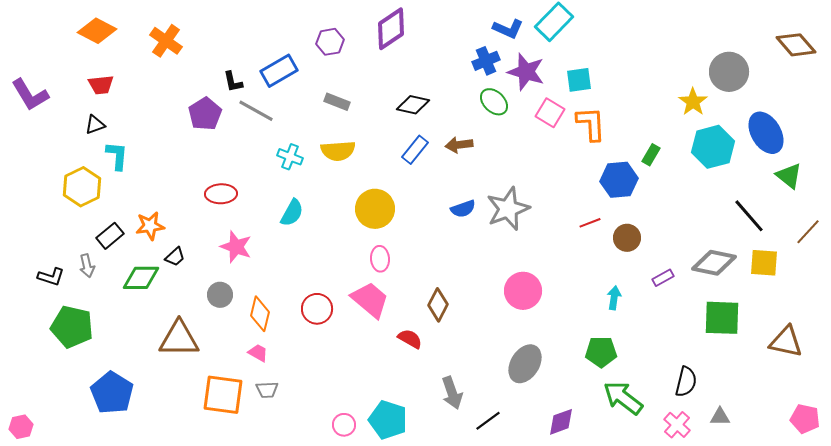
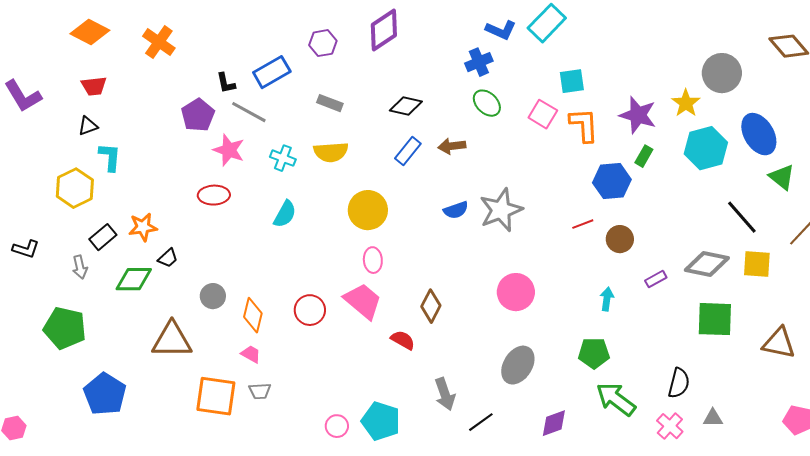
purple star: (526, 72) -> (638, 115), moved
pink star: (236, 247) -> (229, 150), moved
black L-shape: (51, 277) -> (26, 249), moved

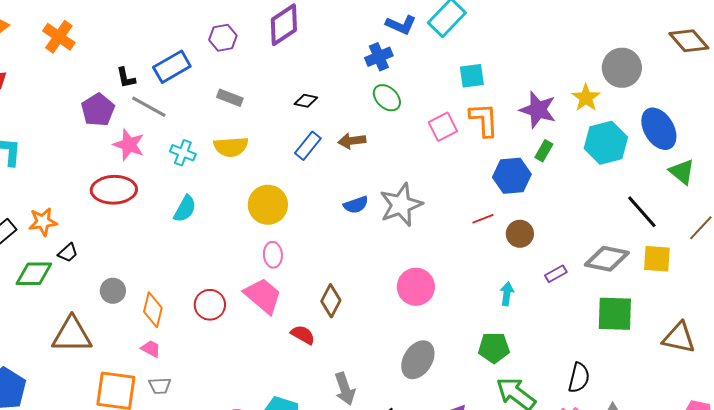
black diamond: (406, 106) -> (306, 101), size x0.7
pink square: (543, 114) -> (443, 127), moved, turned 32
red ellipse: (214, 195) -> (114, 190), size x1.4

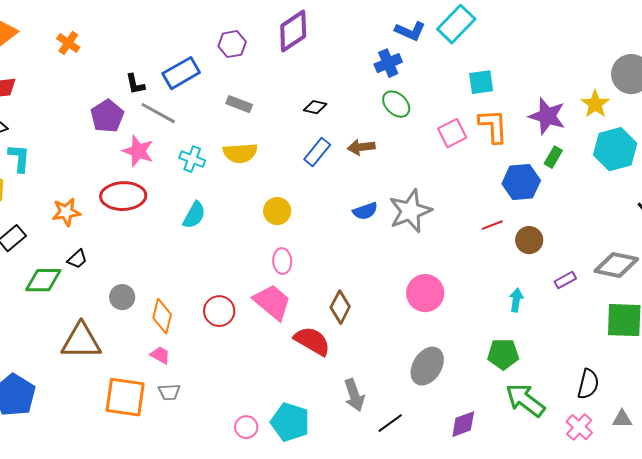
orange cross: (59, 37) -> (68, 43), size x0.7
yellow circle: (268, 205) -> (277, 211), size x0.7
orange star: (43, 222) -> (66, 212), moved
red semicircle: (303, 335) -> (312, 341), size x1.5

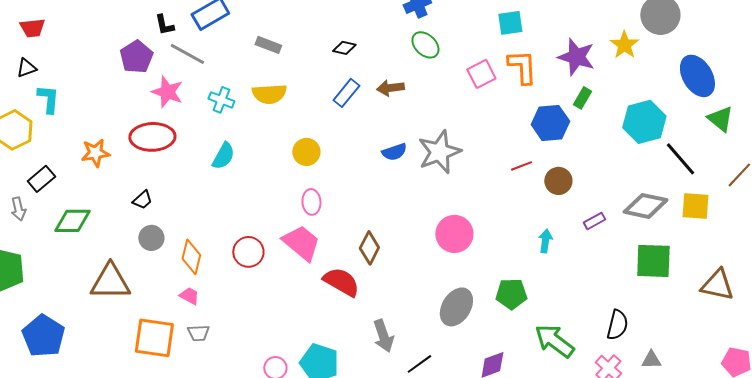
cyan hexagon: (615, 149) -> (644, 122), moved
black trapezoid: (77, 259) -> (142, 200), moved
green pentagon: (503, 354) -> (511, 294), moved

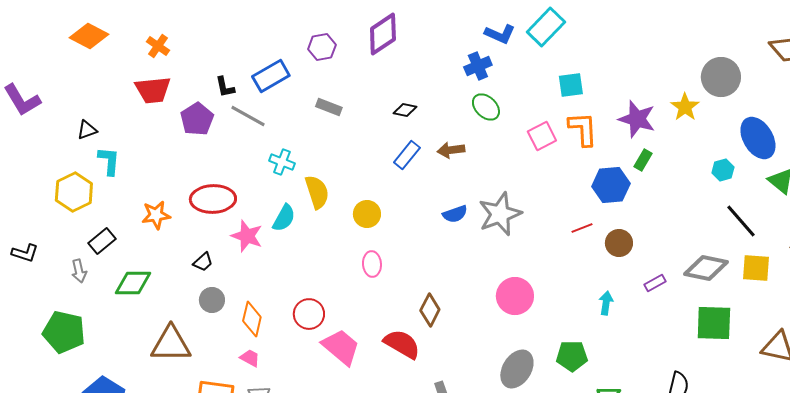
red trapezoid: (32, 28) -> (153, 90), moved, size x1.4
pink star: (167, 92) -> (247, 236), moved
yellow semicircle: (269, 94) -> (317, 192), moved, turned -104
cyan hexagon: (644, 122) -> (723, 170), moved, size x0.5
pink trapezoid: (301, 243) -> (341, 347), moved

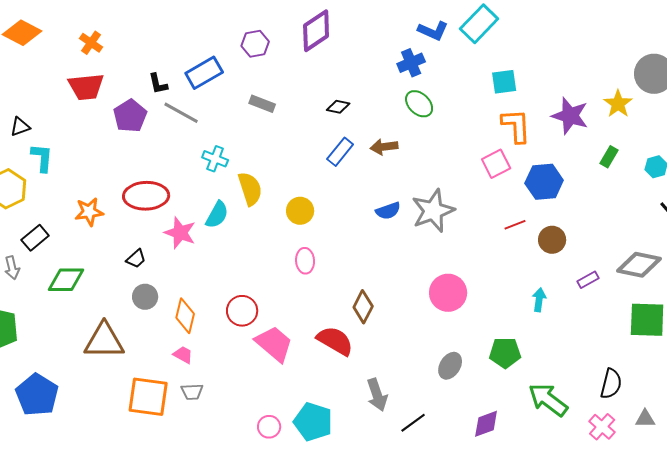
pink square: (542, 136) -> (496, 164), moved
green rectangle: (643, 160) -> (609, 157), moved
gray ellipse: (517, 369) -> (450, 366), size x0.7

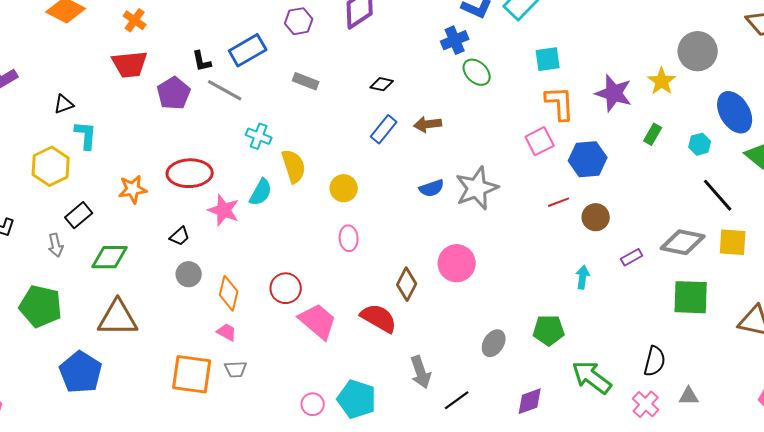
green ellipse: (419, 104) -> (477, 72), moved
pink circle: (448, 293) -> (457, 263), moved
brown triangle: (104, 341) -> (118, 318), moved

